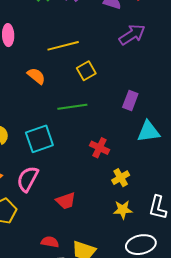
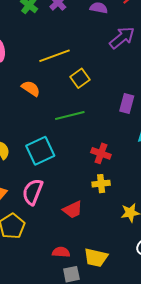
yellow cross: (121, 178) -> (101, 184), moved, turned 30

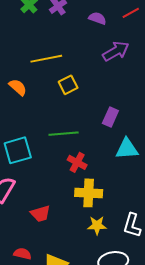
green line: (70, 115) -> (64, 134), moved
yellow cross: (101, 184) -> (89, 193), moved, size x1.5

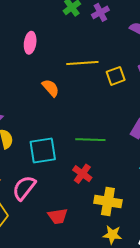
yellow square: (68, 85) -> (116, 76), moved
red cross: (77, 162) -> (82, 174), moved

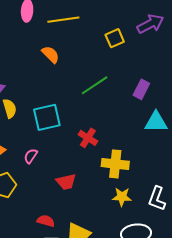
yellow line: (82, 63) -> (63, 20), moved
green line: (90, 140) -> (95, 85), moved, turned -32
pink semicircle: (24, 188) -> (31, 156), size x0.6

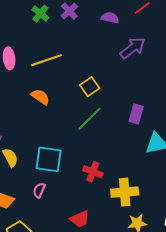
yellow square: (115, 38) -> (90, 87), moved
cyan square: (47, 117) -> (49, 159), turned 32
pink semicircle: (31, 156) -> (39, 190), moved

